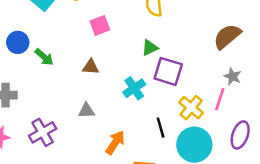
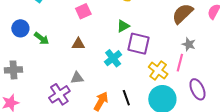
black line: (161, 128) -> (126, 98), moved
purple cross: (43, 132) -> (59, 94), moved
purple ellipse: (240, 135) -> (197, 89), turned -40

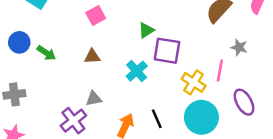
gray star: (189, 44) -> (239, 47), moved

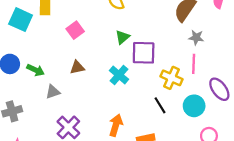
gray star: (239, 47) -> (196, 37), moved
gray triangle: (94, 99) -> (53, 92), moved
cyan circle: (201, 117) -> (194, 106), moved, size x0.7
black line: (157, 119) -> (160, 105), moved

